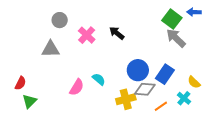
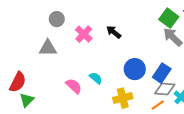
red semicircle: (20, 83) -> (18, 82), size x1.5
pink semicircle: (77, 87) -> (74, 86), turned -78
gray diamond: (145, 89) -> (165, 89), moved

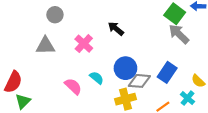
pink cross: (84, 34) -> (84, 44), moved
blue circle: (135, 69) -> (125, 68), moved
gray diamond: (165, 89) -> (139, 81), moved

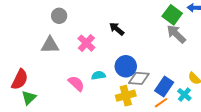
blue rectangle: (167, 72) -> (164, 86), moved
cyan semicircle: (97, 78) -> (98, 75), turned -48

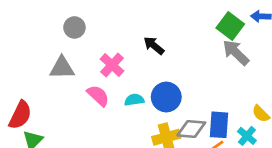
cyan semicircle: (98, 75) -> (134, 100), moved
gray diamond: (139, 78) -> (191, 129), moved
pink semicircle: (76, 83) -> (98, 96), moved
blue rectangle: (164, 86) -> (219, 125), turned -30

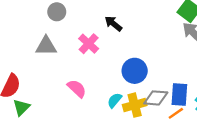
black arrow: (154, 46) -> (113, 24), moved
pink semicircle: (98, 96) -> (77, 89), moved
cyan semicircle: (134, 100) -> (115, 100), moved, turned -42

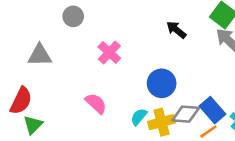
black arrow: (113, 24) -> (176, 30), moved
gray triangle: (46, 46) -> (40, 55), moved
blue rectangle: (179, 94) -> (212, 110), turned -45

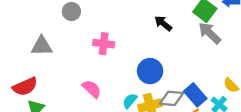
pink cross: (109, 53) -> (104, 44), turned -36
red semicircle: (21, 101) -> (25, 87), turned 40

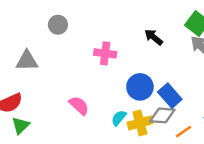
pink cross: (104, 44) -> (105, 53), moved
blue rectangle: (195, 95) -> (170, 96), moved

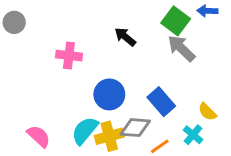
blue rectangle: (170, 96) -> (161, 102), moved
pink semicircle: (79, 106) -> (39, 136), moved
cyan semicircle: (119, 118) -> (85, 130), size x1.5

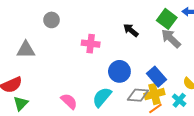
yellow cross: (109, 136) -> (154, 94), moved

